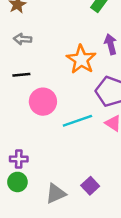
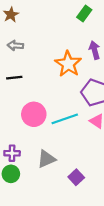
pink circle: (43, 102) -> (34, 114), moved
gray triangle: (56, 193) -> (46, 159), moved

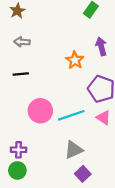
orange star: (68, 64) -> (75, 60), size x0.7
gray triangle: (46, 159) -> (74, 150), moved

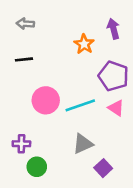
green circle: (17, 170) -> (37, 167), moved
purple square: (83, 174) -> (103, 168), moved

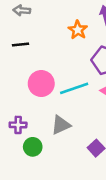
gray triangle: (83, 144) -> (61, 125), moved

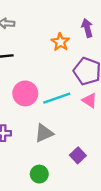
green circle: (33, 147) -> (39, 174), moved

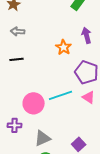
pink circle: (25, 93) -> (34, 103), moved
gray triangle: (44, 133) -> (43, 138), moved

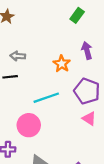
gray arrow: (18, 31) -> (18, 56), moved
cyan line: (61, 95) -> (46, 98), moved

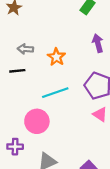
orange star: (62, 64) -> (56, 57), moved

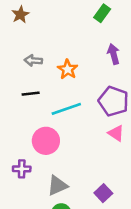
black line: (17, 71) -> (31, 94), moved

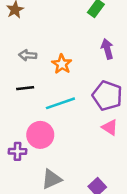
purple cross: (22, 169) -> (17, 151), moved

